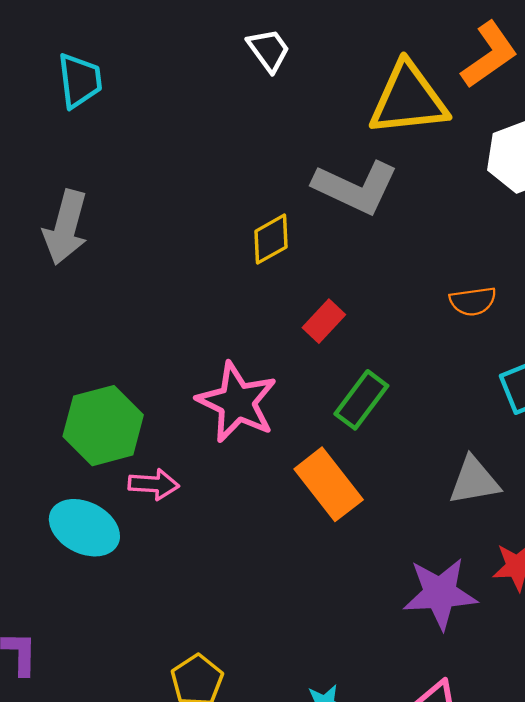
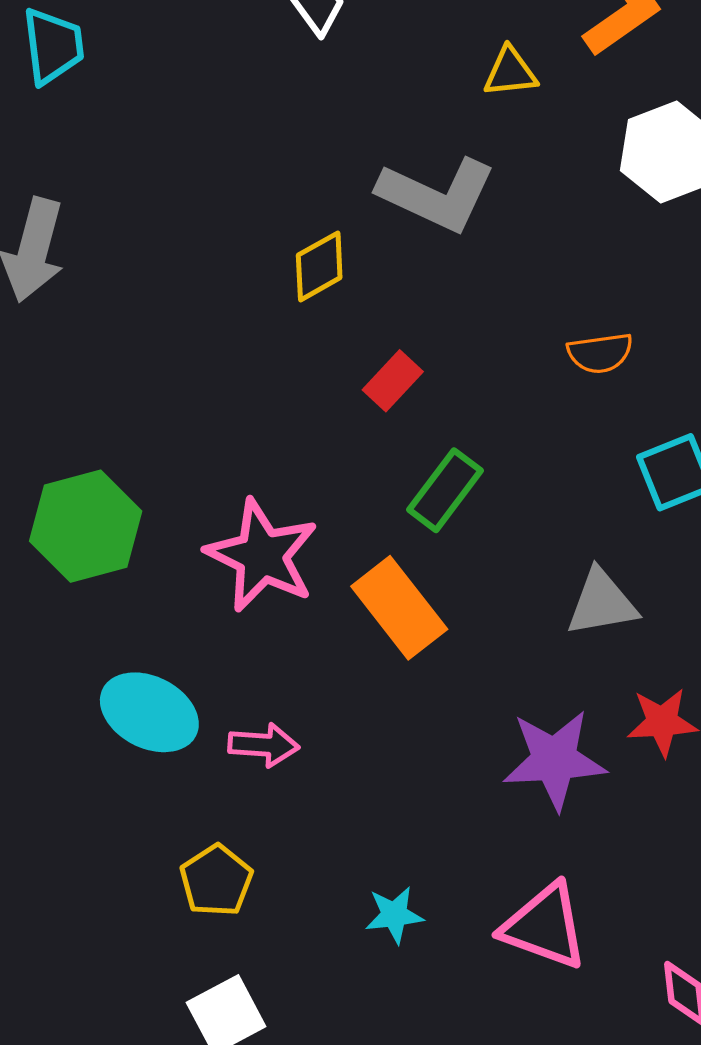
yellow triangle: (408, 99) -> (510, 72), size x0.5
pink star: (237, 402) -> (262, 556), moved
pink arrow: (154, 484) -> (264, 745), moved
cyan ellipse: (84, 528) -> (149, 712), moved

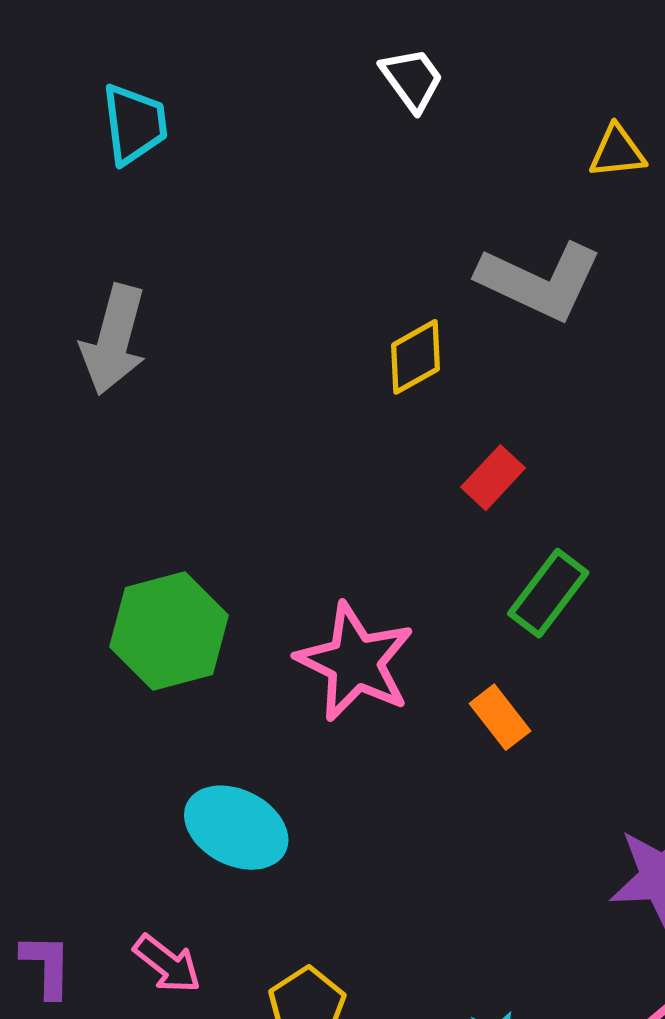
orange rectangle: (399, 608) -> (500, 717), size x0.6
pink arrow: (264, 745) -> (167, 964), moved, turned 34

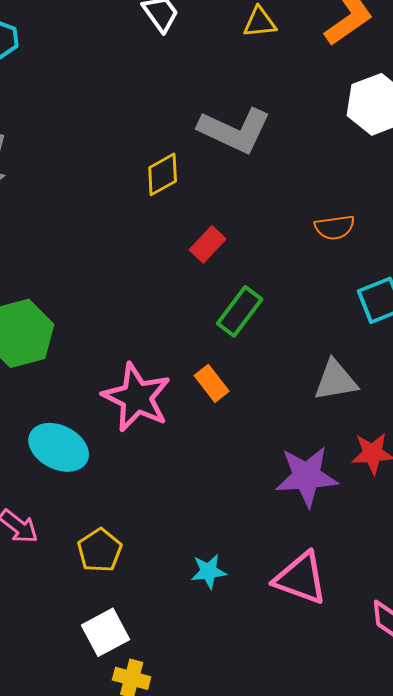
yellow triangle: (617, 152) -> (260, 22), moved
pink star: (355, 662) -> (137, 397), moved

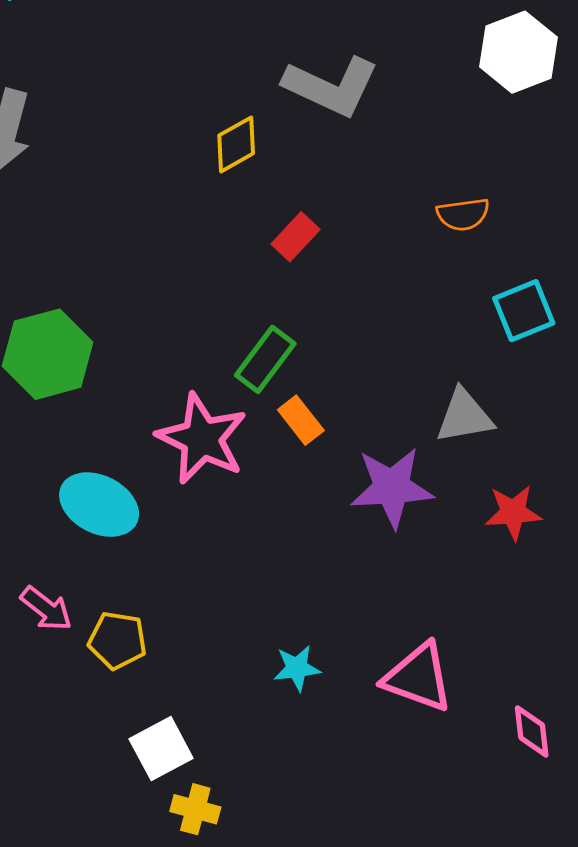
green rectangle: (240, 311) -> (265, 359), moved
purple star: (307, 476) -> (392, 487), moved
yellow pentagon: (100, 550) -> (118, 640), moved, turned -30

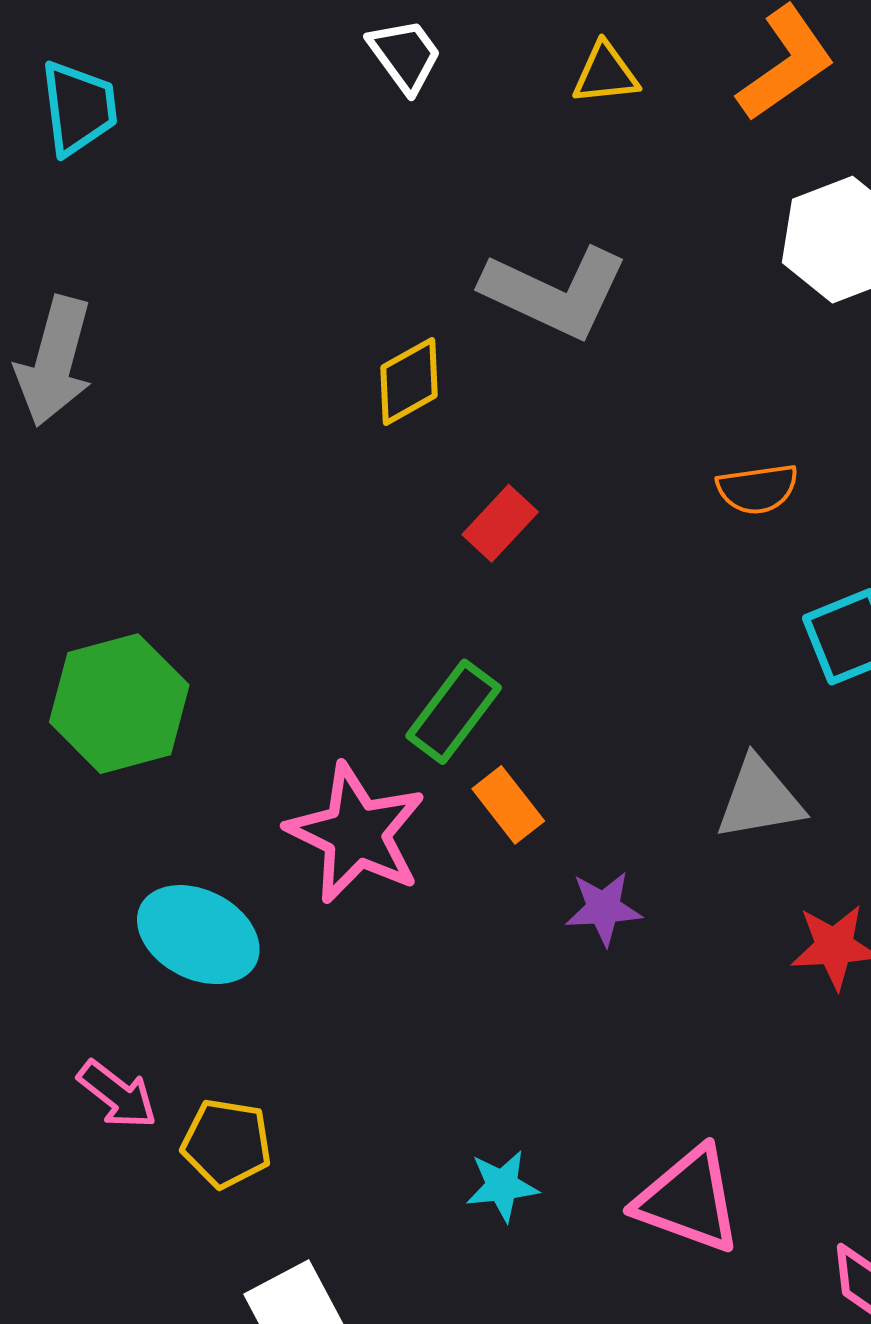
purple star: (392, 487) -> (603, 908), moved, size x0.6

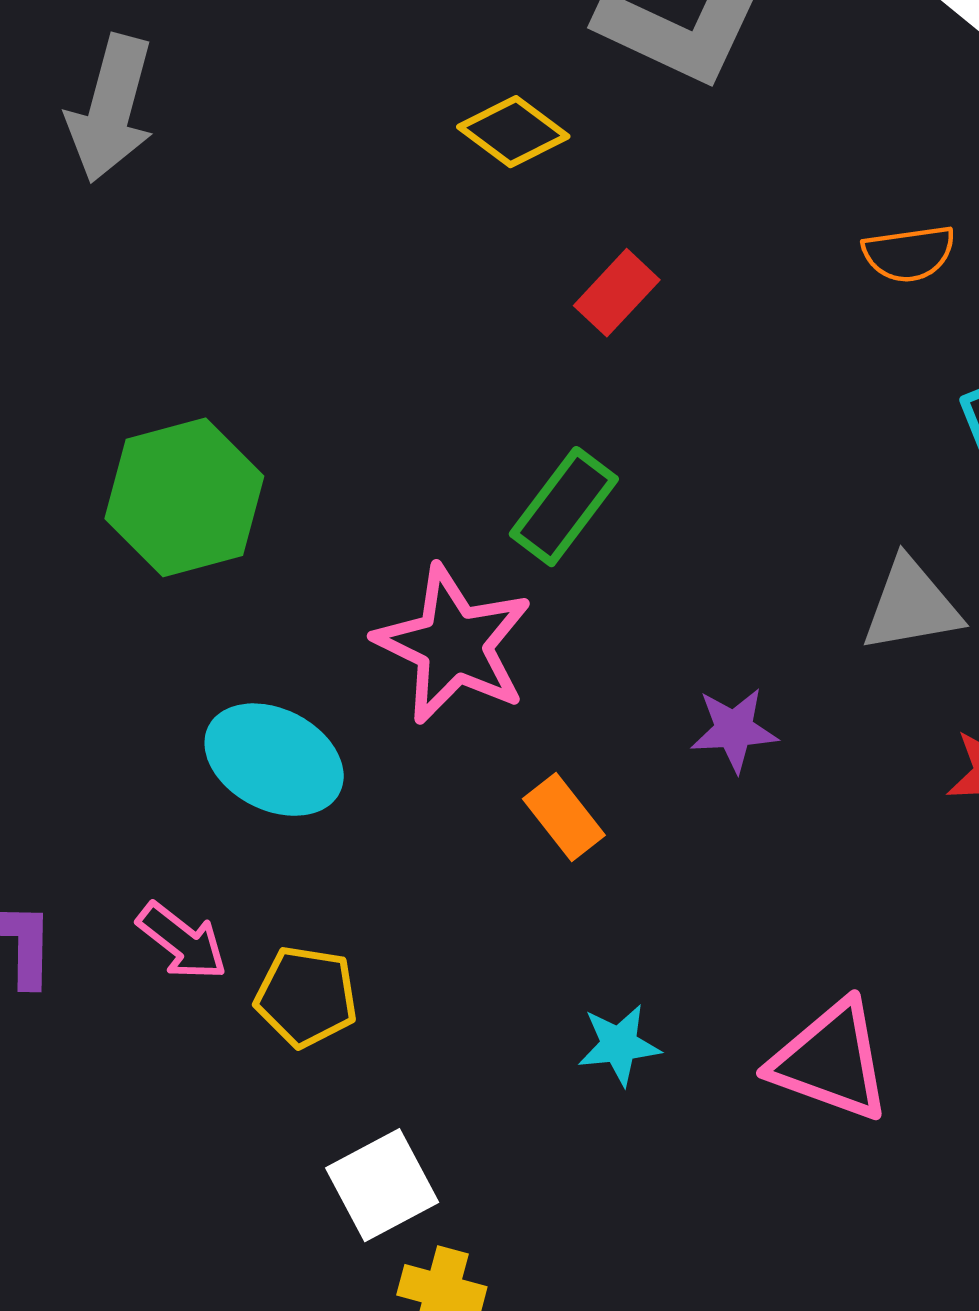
yellow diamond: (409, 381) -> (513, 132), turned 66
orange rectangle: (508, 805) -> (564, 817), moved

